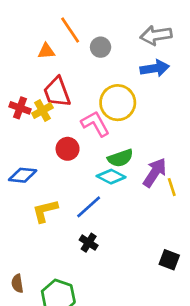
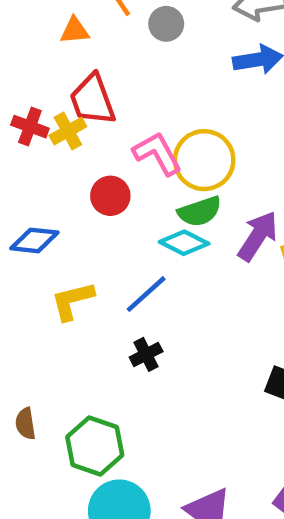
yellow circle: (118, 103) -> (204, 160), moved
black cross: (89, 243) -> (146, 354), turned 30

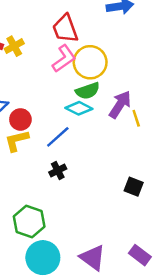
red trapezoid: (92, 100) -> (65, 29), moved
pink L-shape: (157, 153) -> (64, 59), turned 84
red circle: (110, 196) -> (20, 119), moved

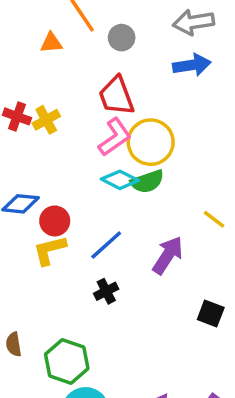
purple arrow: (120, 105) -> (168, 255), moved
cyan diamond: (79, 108) -> (120, 180), moved
yellow line: (136, 118) -> (214, 219), turned -35

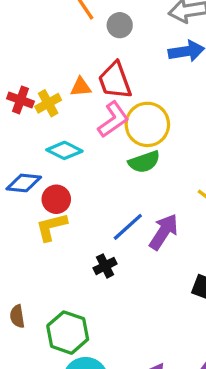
orange triangle: (51, 43) -> (81, 87), moved
cyan diamond: (120, 180) -> (64, 150), moved
blue line: (106, 245) -> (128, 227), moved

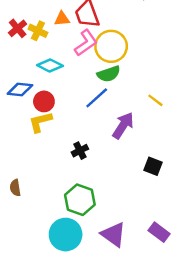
red cross: (20, 100) -> (18, 28), turned 30
yellow cross: (48, 103) -> (38, 31), turned -36
blue line: (128, 227) -> (97, 98), moved
green hexagon: (68, 333) -> (80, 200), moved

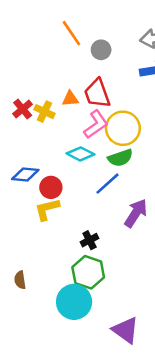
cyan diamond: (50, 66) -> (80, 154), moved
green hexagon: (80, 200) -> (88, 272), moved
cyan circle: (66, 235) -> (74, 302), moved

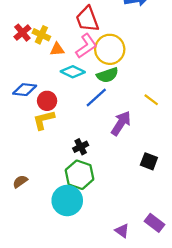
orange triangle: (70, 99) -> (57, 49), moved
brown semicircle: (20, 280) -> (20, 181), turned 64
purple triangle: (125, 330) -> (122, 231), moved, size x0.6

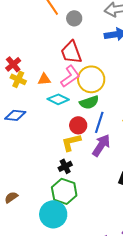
yellow cross: (41, 35) -> (18, 79), moved
blue line: (96, 97) -> (99, 122), moved, turned -30
red circle: (47, 101) -> (78, 125), moved
yellow L-shape: (44, 120) -> (71, 142), moved

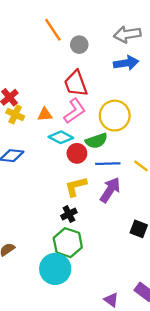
yellow circle: (91, 79) -> (115, 116), moved
blue line: (99, 122) -> (108, 164), turned 70
red circle: (78, 125) -> (77, 153), moved

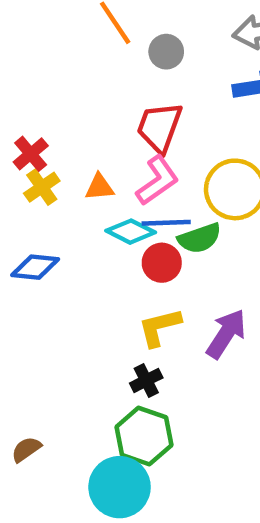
red trapezoid: (76, 84) -> (160, 127), turned 40
yellow cross: (15, 114) -> (42, 187), turned 30
blue line: (108, 164) -> (166, 223), moved

